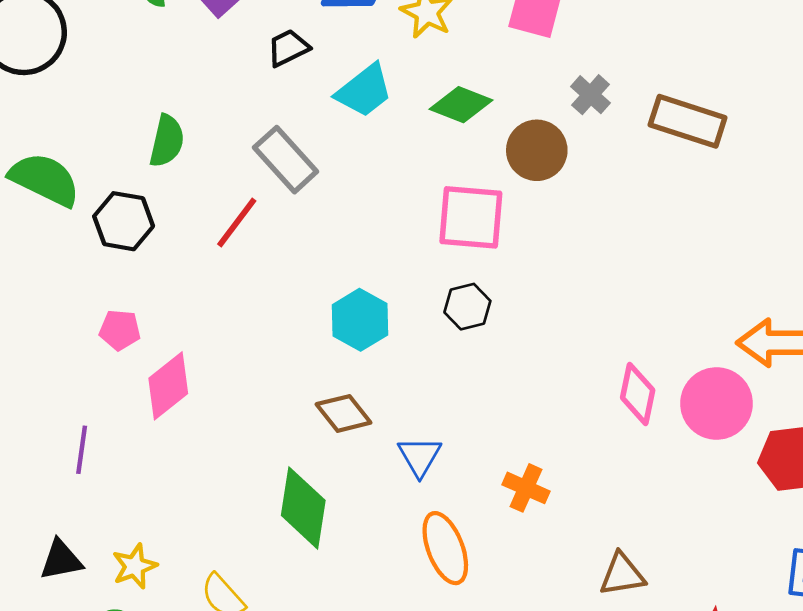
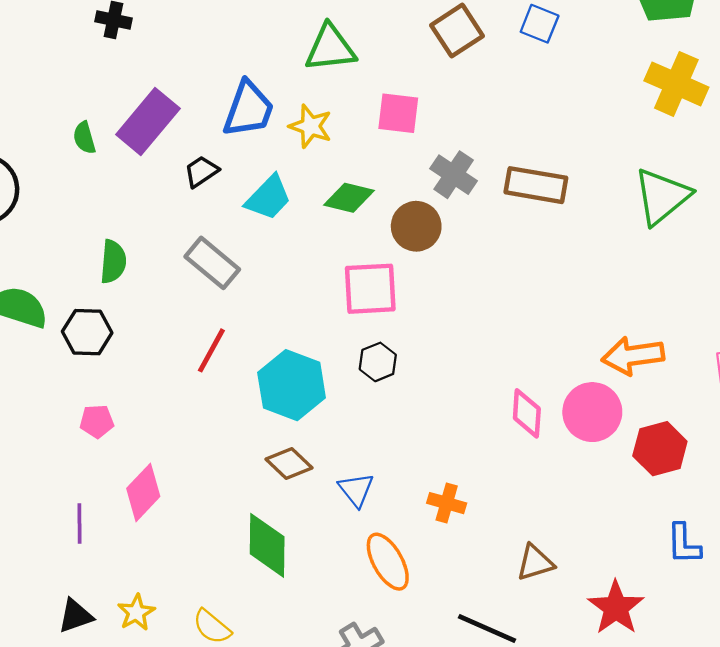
gray cross: (590, 95) -> (454, 175), size x1.4
red line: (237, 222) -> (211, 350), moved
cyan hexagon: (360, 320) -> (292, 385), size x1.4
pink diamond: (168, 386) -> (143, 492), moved

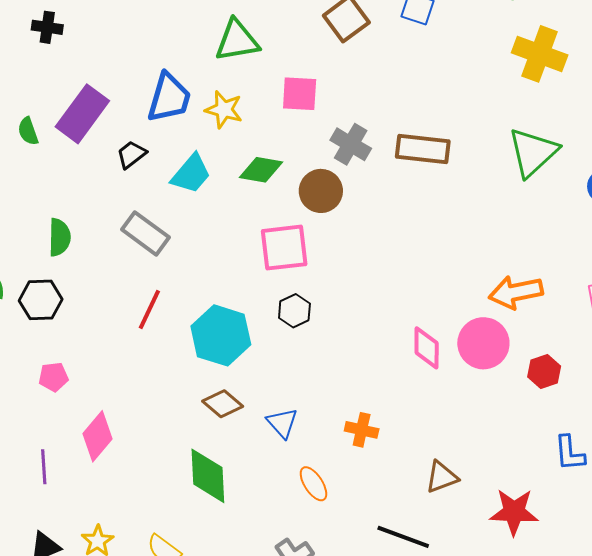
red hexagon: (660, 449) -> (544, 372), size x0.7
orange ellipse: (388, 562) -> (313, 484), size x0.7
red star: (616, 608) -> (514, 512), turned -30

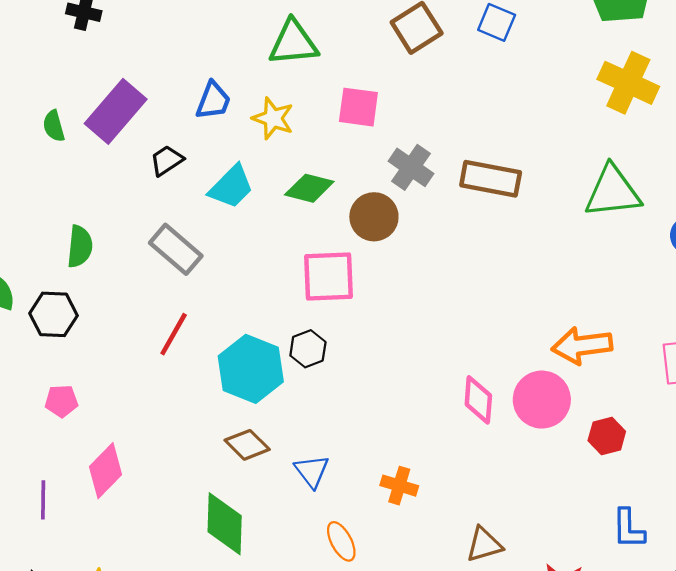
blue trapezoid: (169, 98) -> (213, 101), size x0.7
green triangle: (533, 152) -> (613, 192), turned 32
black hexagon: (294, 311) -> (308, 349), moved

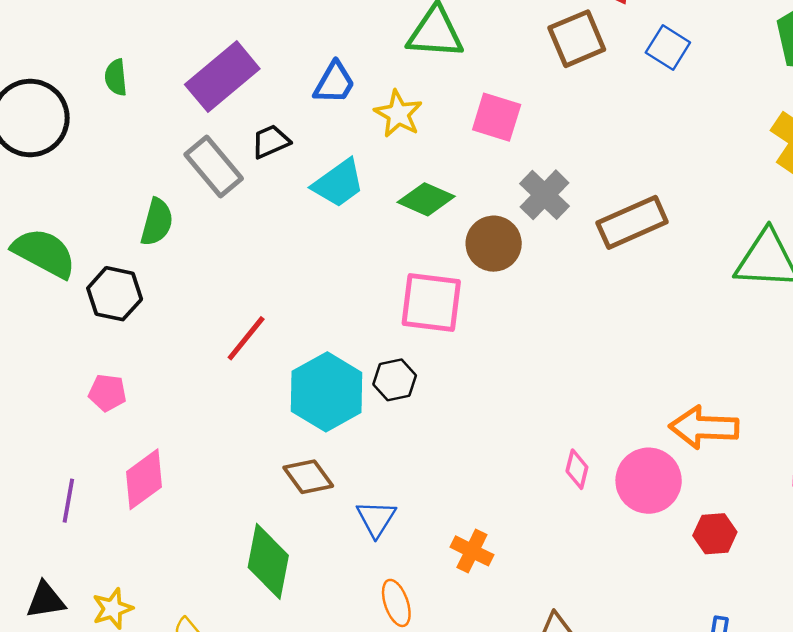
green semicircle: (54, 126) -> (116, 77), moved
brown rectangle: (491, 179) -> (632, 222), turned -44
gray rectangle: (176, 249) -> (214, 166), moved
pink diamond: (478, 400) -> (577, 469), size x0.7

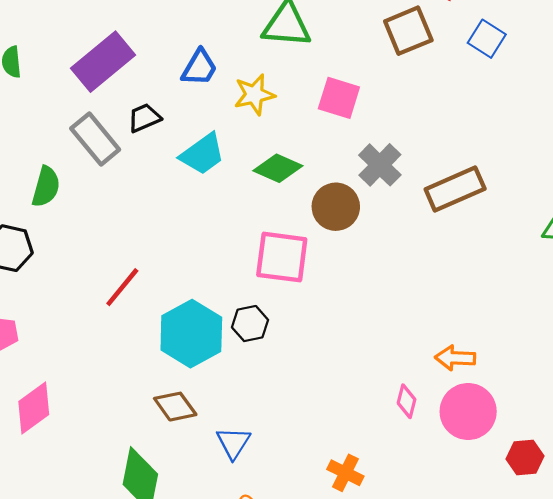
yellow star: (398, 114) -> (254, 95), turned 30
orange arrow: (704, 427) -> (455, 358), moved, size x0.7
orange cross: (472, 551) -> (345, 473), moved

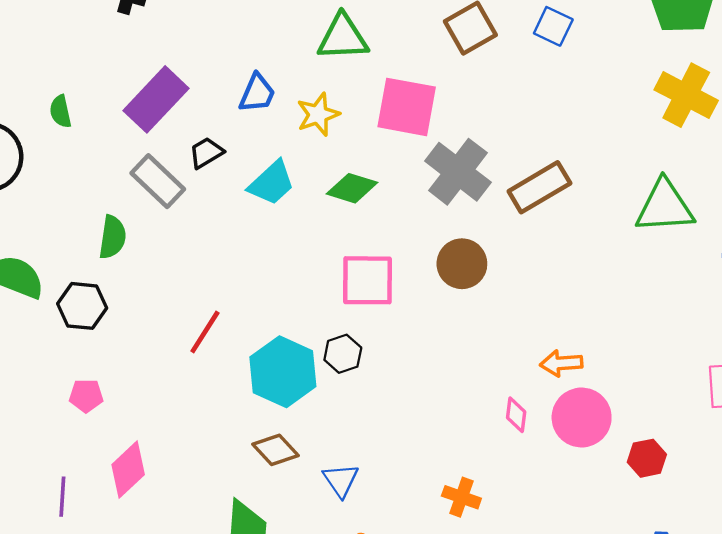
pink square: (339, 98) -> (407, 107), size x1.4
gray cross: (380, 165) -> (458, 172), size x1.4
brown circle: (336, 207) -> (462, 264), moved

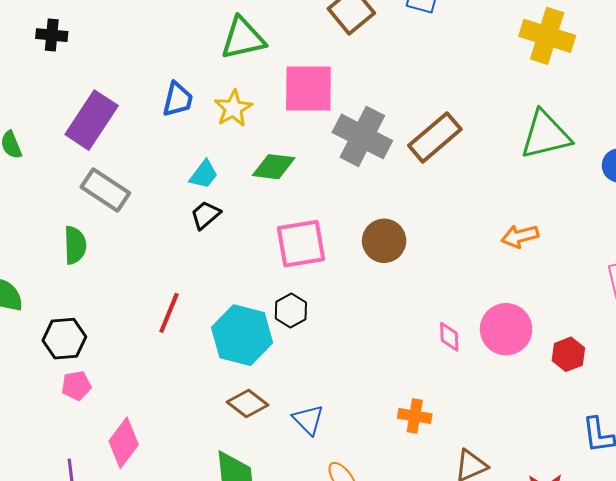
black trapezoid: (206, 153) -> (205, 215), moved
cyan trapezoid: (272, 183) -> (204, 174), size x0.7
brown circle: (462, 264) -> (384, 241), moved
black hexagon: (82, 306) -> (64, 339), moved
orange arrow: (561, 363) -> (520, 236), moved

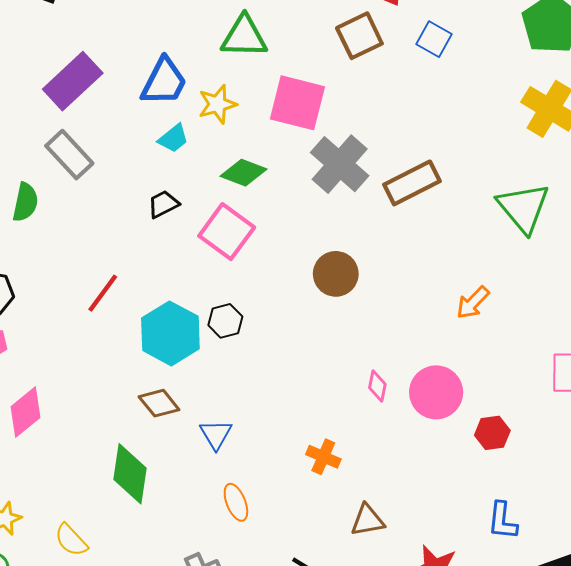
blue trapezoid: (178, 99) -> (164, 82), size x1.4
green triangle: (546, 135) -> (523, 208), turned 50
cyan trapezoid: (204, 174) -> (173, 138), moved
orange arrow: (520, 236) -> (473, 303), turned -45
pink square: (301, 244) -> (227, 232), moved, turned 32

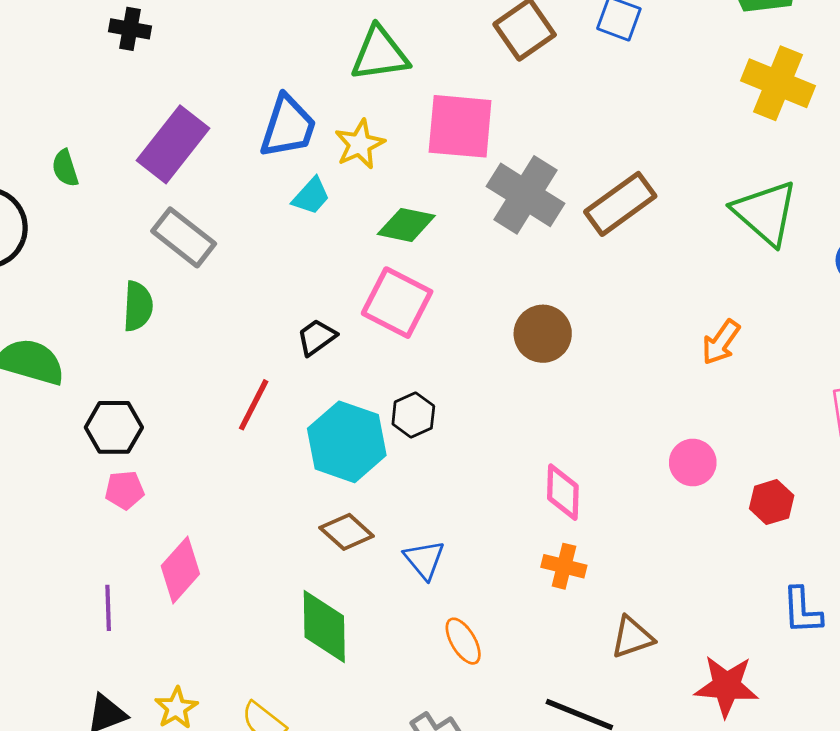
black trapezoid: (163, 204) -> (317, 337), moved
pink diamond: (377, 386) -> (563, 492), moved, size x1.4
pink circle: (436, 392) -> (693, 463), size x0.7

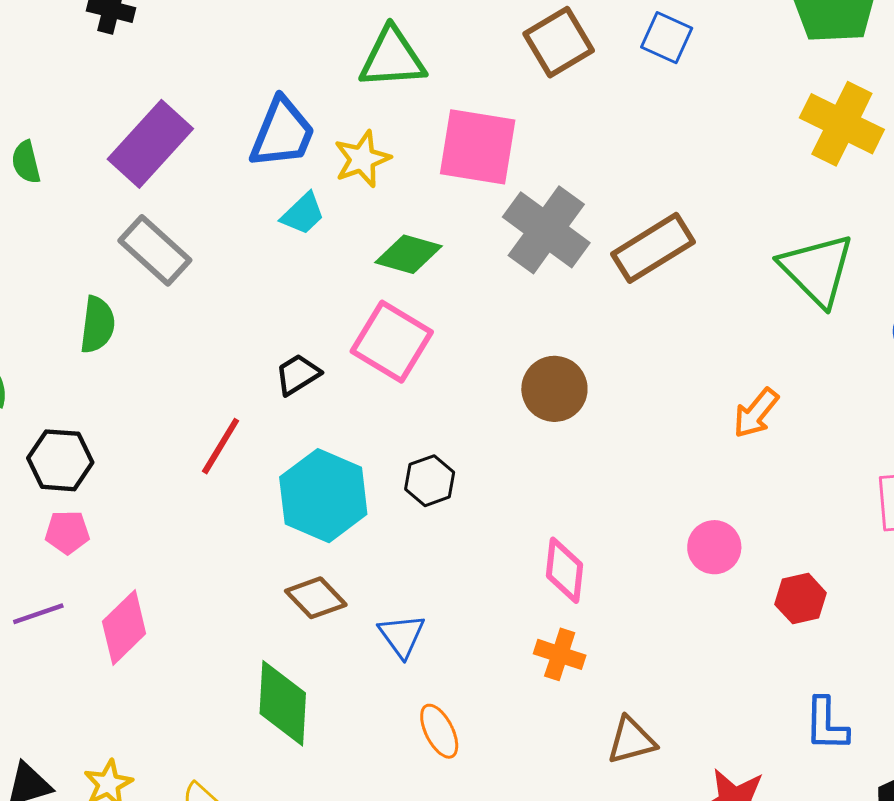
black hexagon: (413, 415) -> (430, 481), moved
purple line: (108, 608) -> (38, 614), moved, turned 69

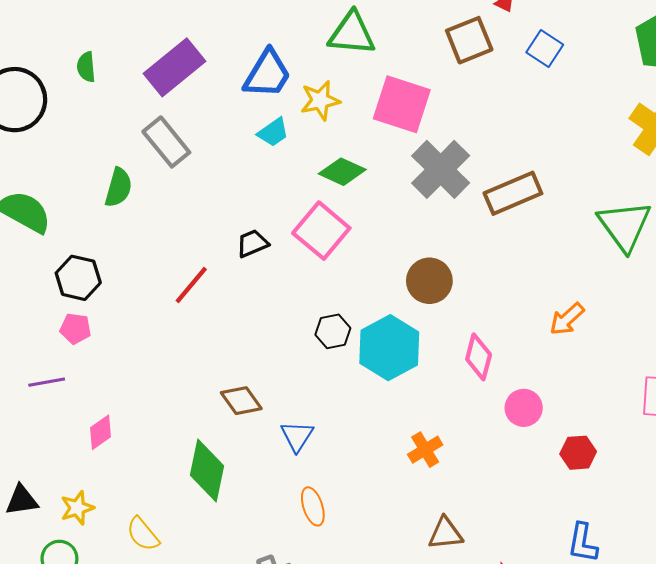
cyan hexagon: (323, 496) -> (389, 348), moved
pink diamond: (565, 570) -> (479, 357), moved
pink diamond: (124, 627) -> (100, 432), moved, size x0.7
orange cross: (560, 654) -> (425, 450), moved, turned 32

